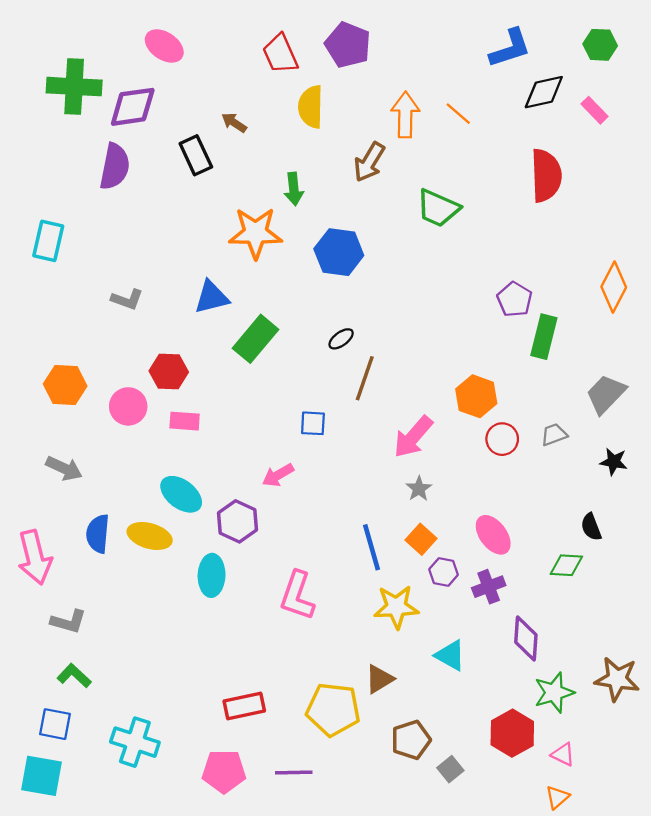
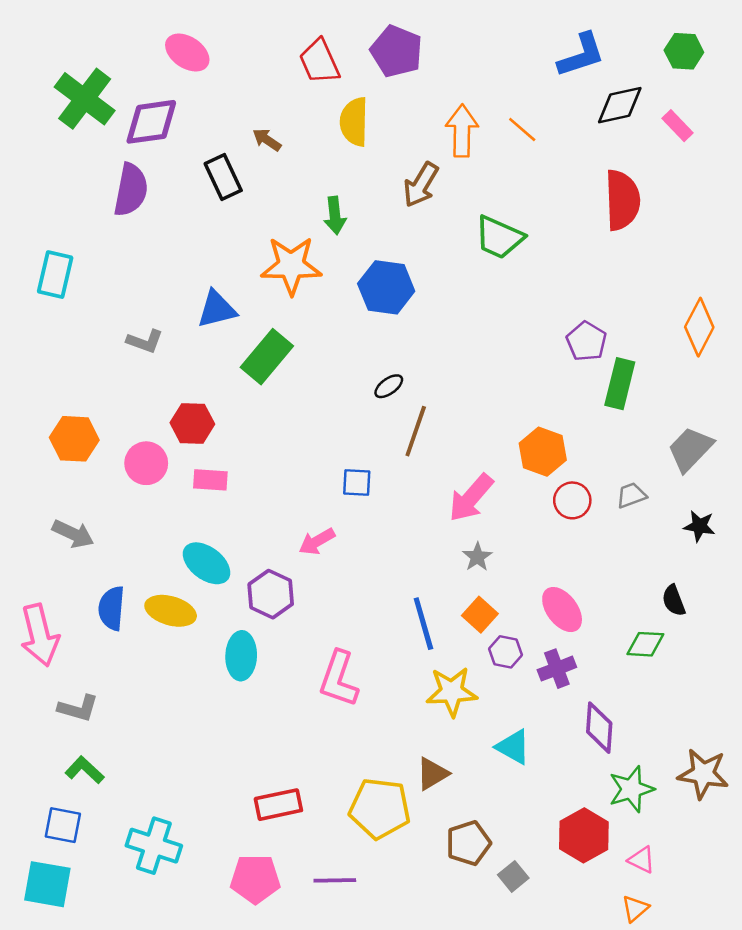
green cross: (74, 87) -> (85, 99), turned 34
blue triangle: (212, 297) -> (217, 309), moved
green rectangle: (255, 339) -> (267, 357), moved

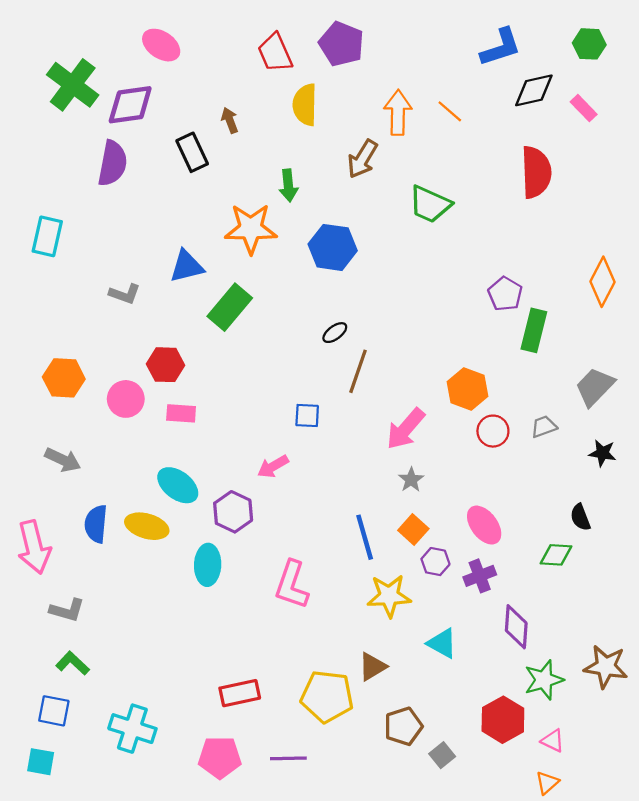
brown arrow: (267, 140) -> (230, 120), turned 35
cyan square: (47, 884) -> (41, 762), size x0.7

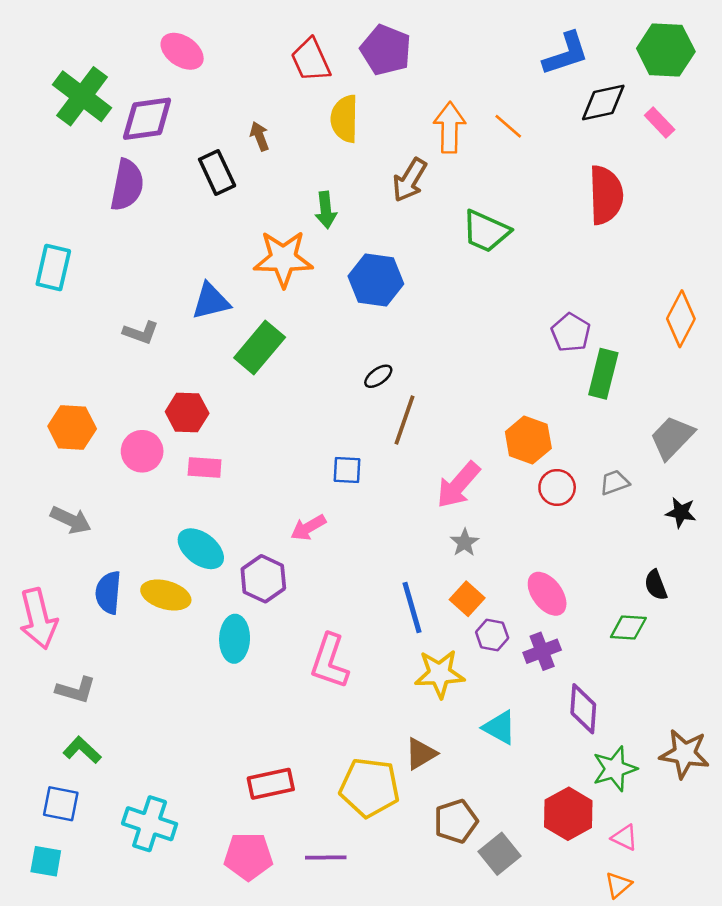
green hexagon: (589, 44) -> (666, 50), size x1.5
gray square: (442, 755) -> (500, 854), size x1.4

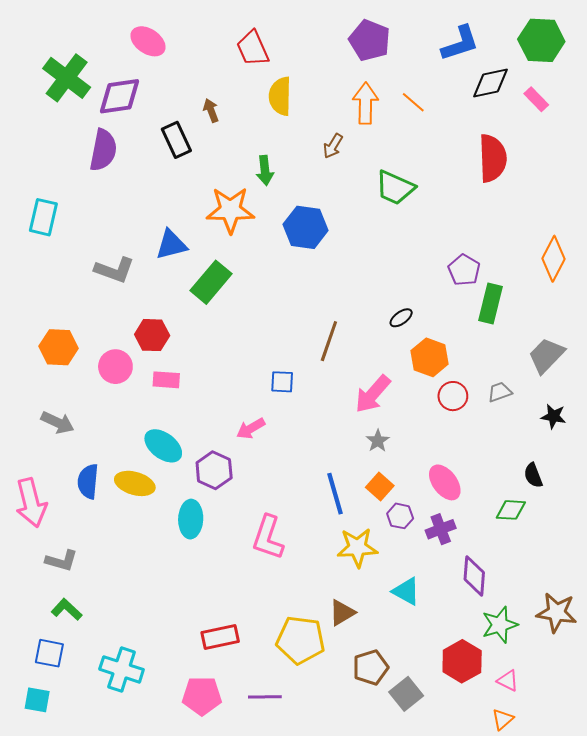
purple pentagon: (386, 50) -> (370, 40), moved
brown arrow: (410, 180) -> (333, 146), size x0.7
gray L-shape: (141, 332) -> (114, 270), size x1.4
black ellipse: (378, 376) -> (401, 318), moved

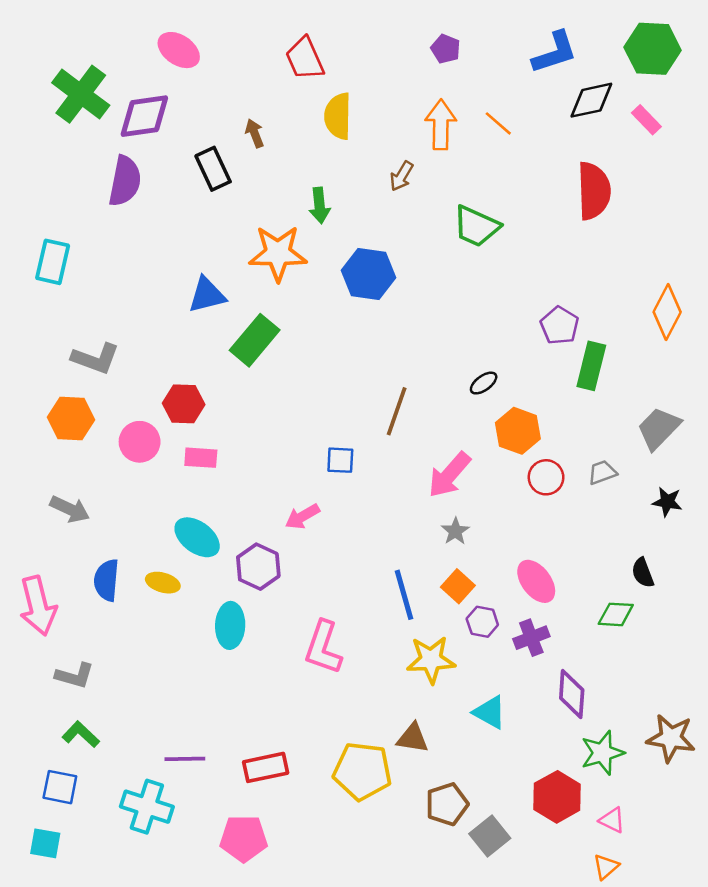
purple pentagon: (370, 40) -> (446, 49), size x0.6
gray L-shape: (114, 270) -> (95, 359), moved
yellow ellipse: (135, 483) -> (163, 583), size x0.7
brown triangle: (342, 613) -> (413, 738), turned 40
purple line: (265, 697) -> (185, 759), moved

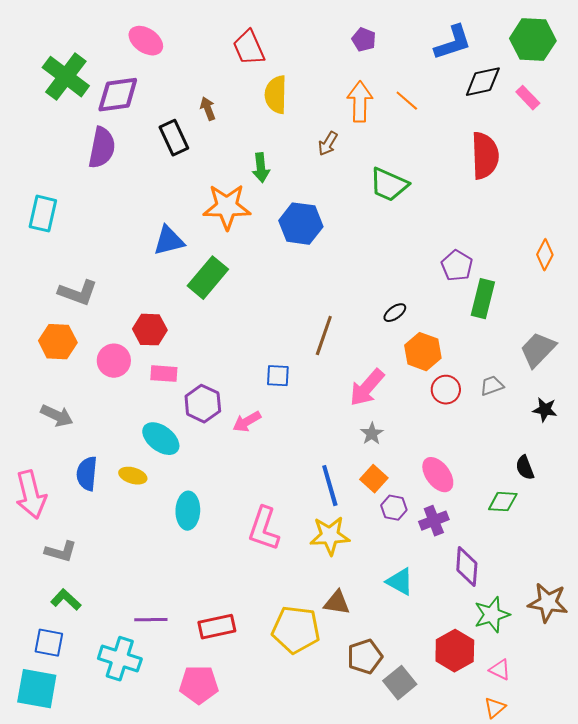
orange diamond: (667, 312) -> (545, 255), size x0.7
purple hexagon: (258, 567) -> (203, 404), moved
yellow star: (431, 660) -> (330, 536), moved
cyan square: (45, 843) -> (37, 689), size x1.6

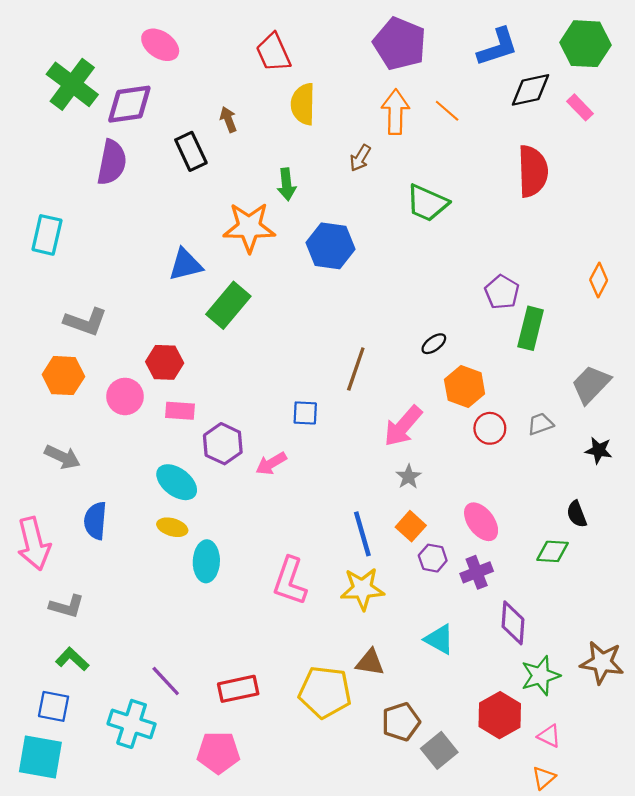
purple pentagon: (364, 40) -> (400, 44), size x2.0
yellow ellipse: (133, 476) -> (172, 527), moved
purple line: (151, 620) -> (166, 681), turned 48

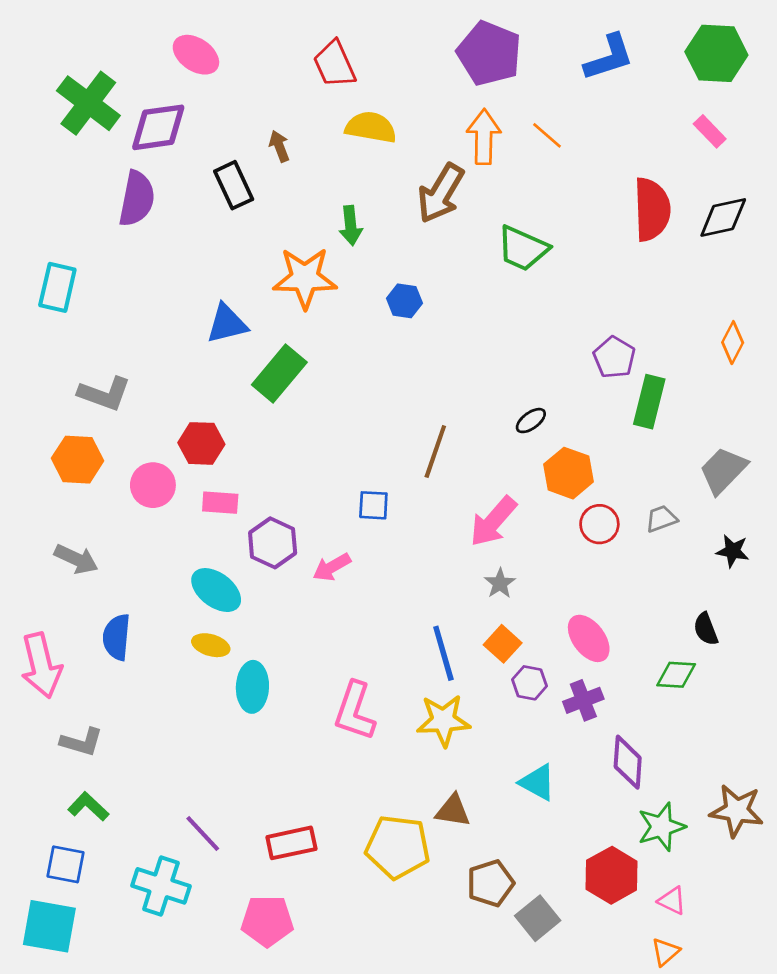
black diamond: (531, 90) -> (723, 217), moved
yellow semicircle: (303, 104) -> (371, 127), turned 99
brown arrow: (360, 158) -> (441, 193), size x1.8
blue hexagon: (331, 246) -> (404, 301), size x0.6

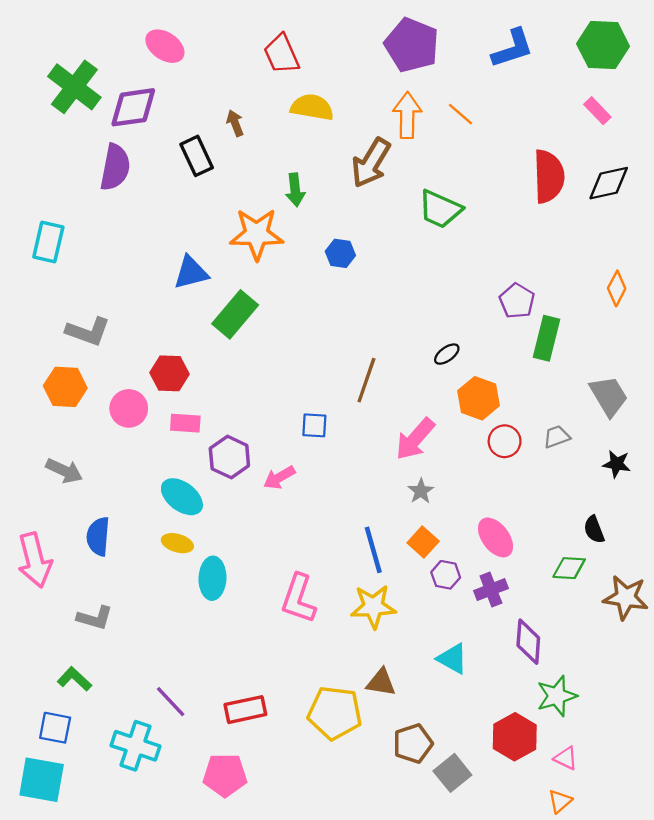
gray trapezoid: (723, 470) -> (609, 396), turned 105
gray L-shape: (82, 742) -> (95, 618), moved
brown star: (737, 811) -> (626, 597), moved

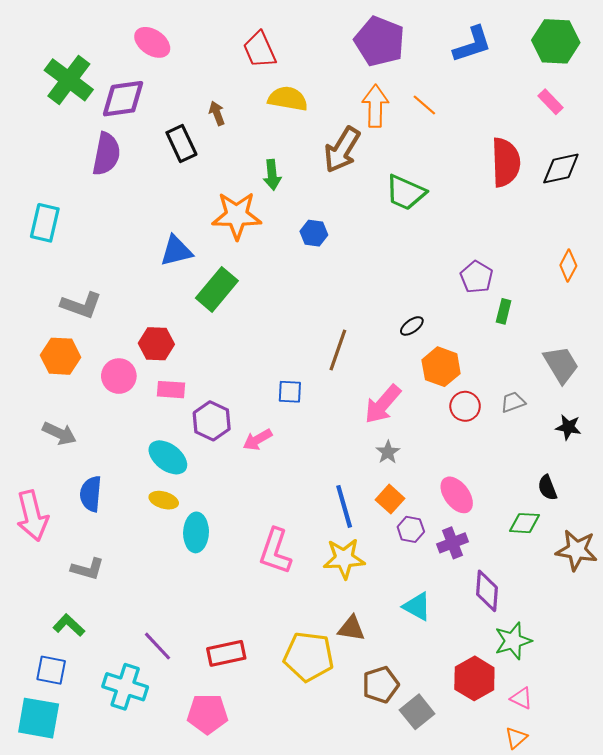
green rectangle: (546, 338) -> (504, 311), size x0.6

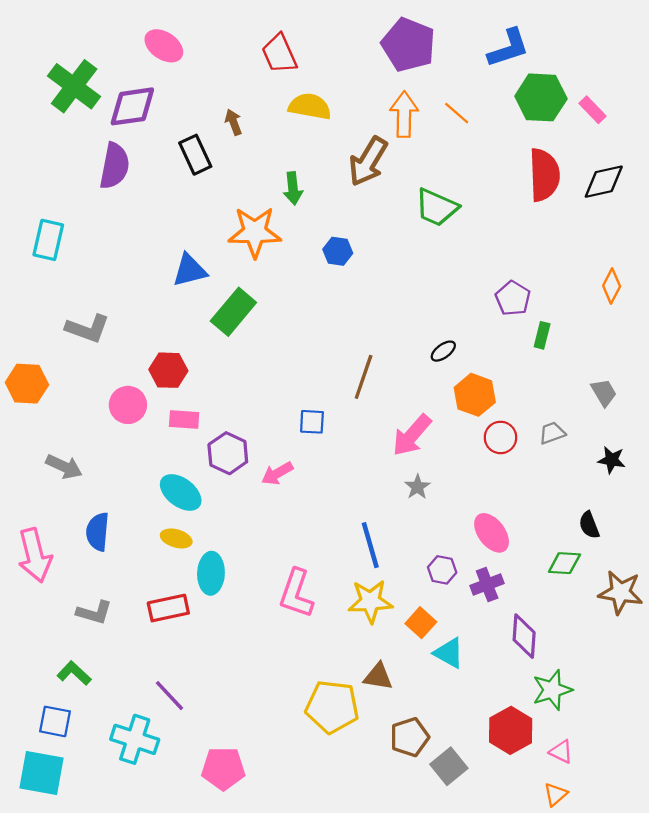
green hexagon: (556, 41) -> (541, 97), moved
orange hexagon: (60, 356) -> (27, 384), moved
gray trapezoid: (561, 365) -> (604, 393), size x0.7
orange square: (390, 499) -> (421, 623), moved
red rectangle: (226, 653) -> (168, 608), moved

